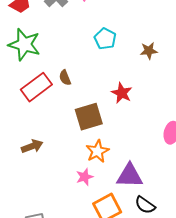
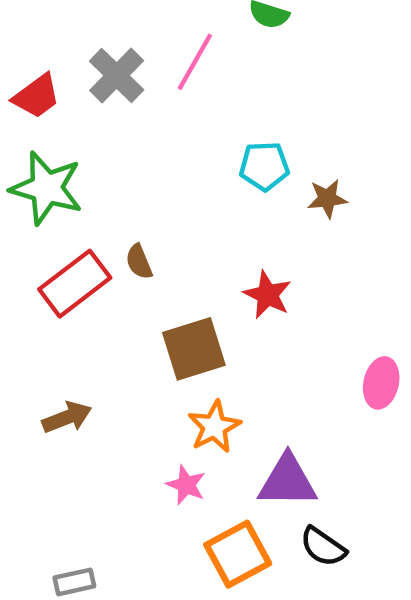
cyan pentagon: (105, 39) -> (264, 166), moved, turned -30
pink star: (85, 177) -> (186, 485), turned -30

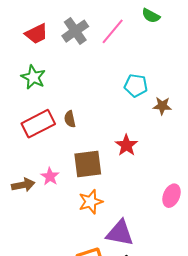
green star: (46, 188) -> (33, 77), size x0.7
pink star: (186, 485) -> (50, 176), moved

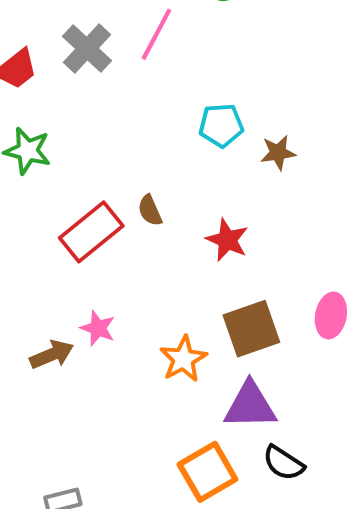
brown semicircle: (70, 119) -> (150, 210), moved
red rectangle: (38, 124) -> (91, 232), moved
brown square: (88, 164) -> (251, 329), moved

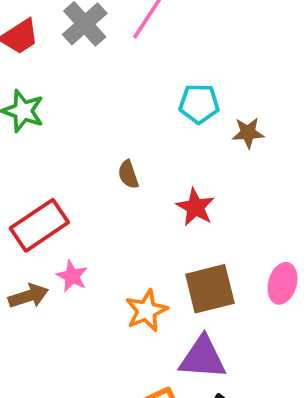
red rectangle: (91, 232) -> (39, 225), moved

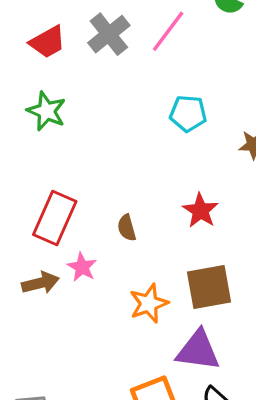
cyan pentagon: (199, 104) -> (188, 114), moved
brown semicircle: (128, 174) -> (127, 228), moved
red rectangle: (39, 225) -> (55, 218), turned -36

